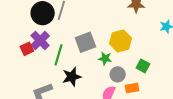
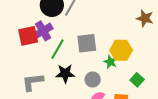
red square: (27, 49) -> (28, 36), size x1.5
green star: (105, 58) -> (110, 62), moved
gray circle: (118, 74) -> (93, 79), moved

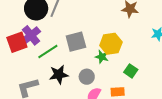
green line: (58, 49) -> (48, 51), turned 35

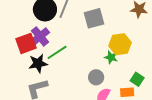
gray square: (76, 42) -> (94, 18), moved
green square: (131, 71) -> (137, 79), moved
black star: (59, 75) -> (38, 63), moved

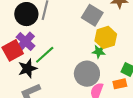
gray square: (94, 18) -> (92, 15), moved, turned -35
gray circle: (96, 77) -> (87, 74), size x1.6

